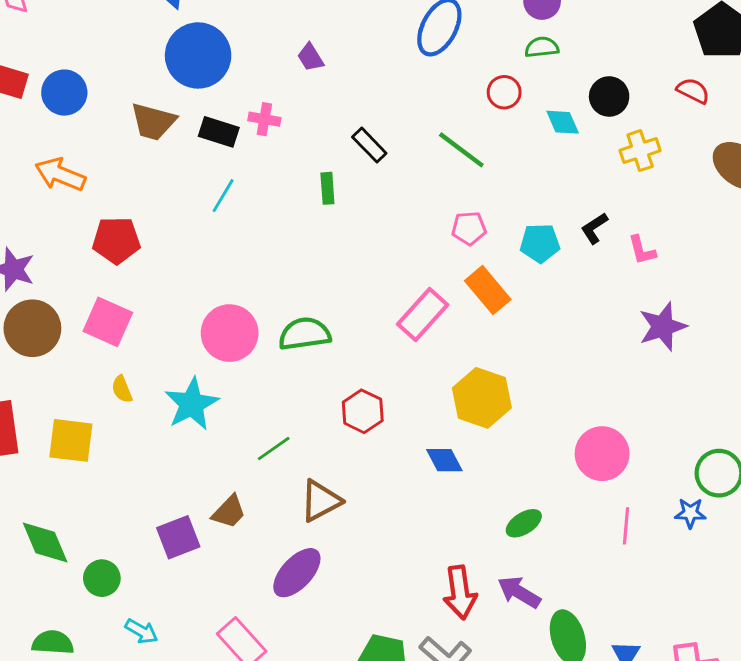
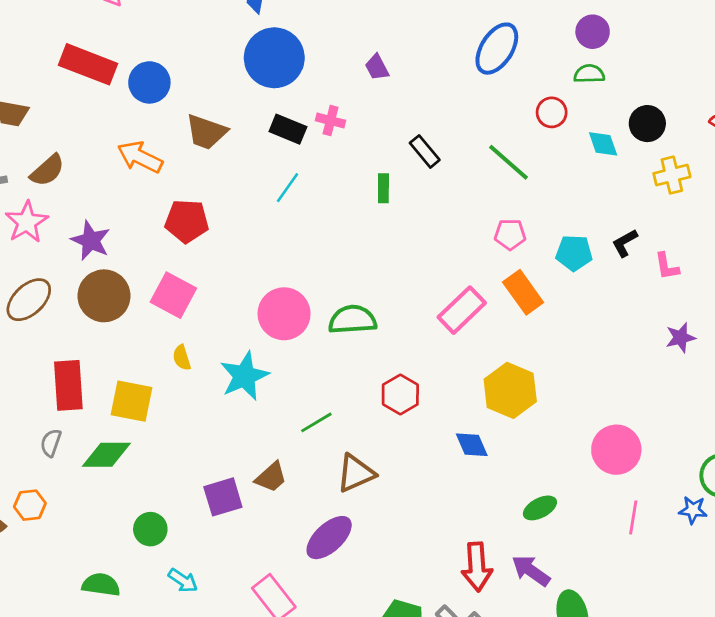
brown trapezoid: (153, 122) -> (206, 132), moved
purple star: (663, 327) -> (680, 338), size x0.7
green diamond: (45, 543) -> (106, 455), moved, turned -72

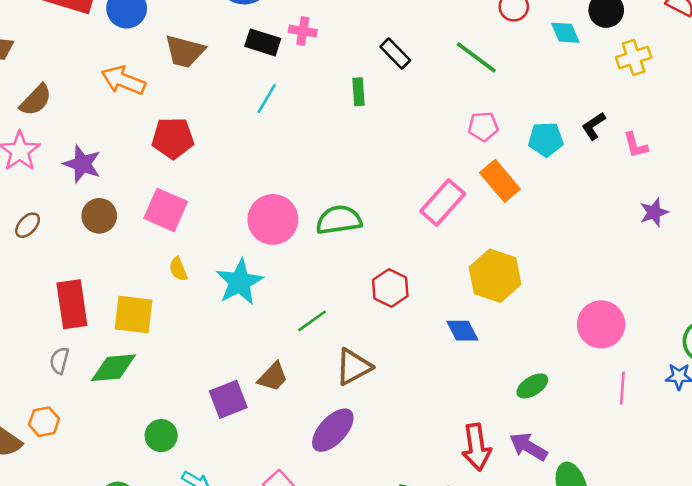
brown circle: (104, 296) -> (99, 216), size x0.7
brown ellipse: (29, 300) -> (28, 225), size x0.6

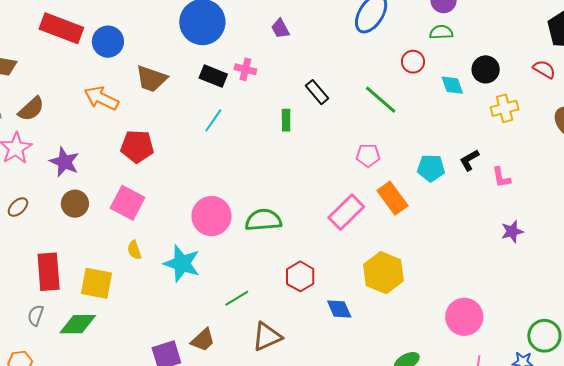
pink pentagon: (483, 126) -> (368, 155), moved
cyan star: (240, 282) -> (182, 263), turned -30
blue diamond: (462, 331) -> (339, 309), moved

